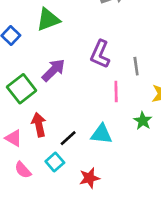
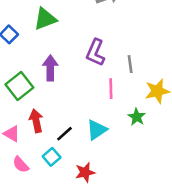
purple arrow: (53, 70) -> (50, 68), turned -45
cyan triangle: (101, 134) -> (97, 130), turned -40

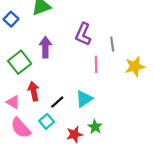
green star: (137, 117) -> (95, 127), moved
pink semicircle: (21, 165) -> (21, 128), size x1.5

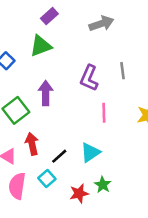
gray line: (112, 44) -> (123, 71), moved
pink semicircle: (21, 128) -> (17, 186), turned 50

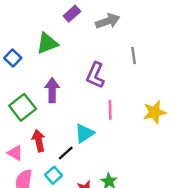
purple rectangle: (49, 16) -> (72, 14), moved
gray line: (123, 71) -> (134, 56), moved
cyan triangle: (90, 153) -> (84, 133), moved

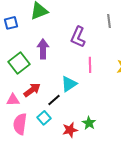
blue square: (13, 58) -> (11, 23), turned 32
red arrow: (39, 141) -> (32, 90), turned 66
pink triangle: (15, 153) -> (13, 100), turned -32

